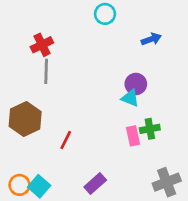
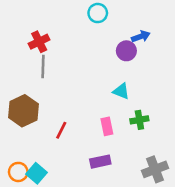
purple circle: (136, 84) -> (126, 51), moved
pink rectangle: (133, 136) -> (107, 126), moved
purple rectangle: (95, 184) -> (100, 162), moved, turned 30

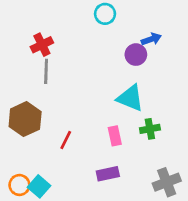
cyan triangle: (121, 91) -> (130, 98), size x1.5

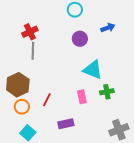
purple circle: (136, 55) -> (80, 39), moved
purple rectangle: (108, 174) -> (66, 124), moved
orange circle: (19, 185) -> (22, 107), moved

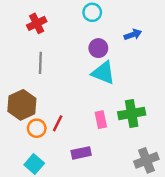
red cross: (30, 32) -> (37, 23), moved
cyan triangle: (93, 70) -> (103, 73), moved
green cross: (107, 92) -> (132, 113), size x1.5
orange circle: (22, 107) -> (37, 128), moved

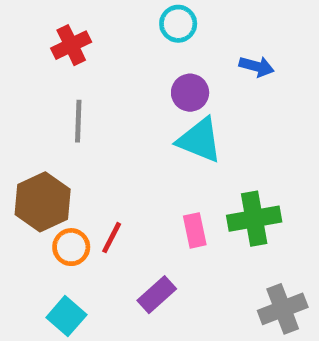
blue arrow: (133, 35) -> (257, 66), turned 35
purple rectangle: (81, 153) -> (157, 295), turned -30

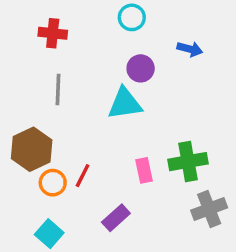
red cross: (71, 45) -> (53, 33), turned 32
cyan triangle: (200, 140) -> (125, 104), moved, turned -30
gray cross: (283, 309) -> (209, 209), moved

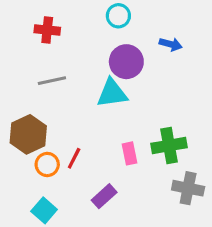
purple circle: (141, 68) -> (126, 62), size x1.4
gray line: (58, 89) -> (52, 81), turned 76
gray cross: (209, 209) -> (188, 188), turned 32

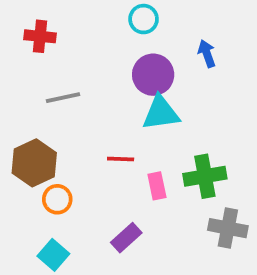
red cross: (47, 30) -> (40, 36), moved
blue arrow: (171, 44) -> (207, 54), turned -125
cyan triangle: (112, 93) -> (161, 113), moved
red line: (74, 158) -> (121, 159), moved, turned 65

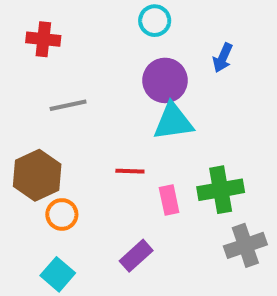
blue arrow: (207, 54) -> (223, 58), turned -136
gray cross: (228, 228) -> (245, 245), turned -30

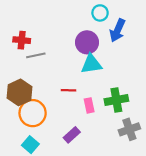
cyan circle: (155, 21) -> (100, 13), moved
red cross: (43, 39) -> (22, 40), moved
blue arrow: (223, 58) -> (117, 30), size x1.5
orange circle: (62, 214) -> (33, 113), size x1.6

